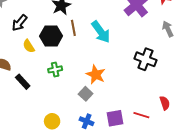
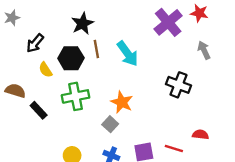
green cross: (55, 69) -> (76, 96), size x1.6
red semicircle: (165, 103) -> (200, 135), turned -64

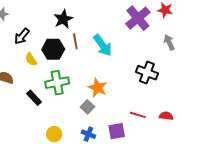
black rectangle: (39, 110) -> (34, 98), moved
red line: (174, 148) -> (138, 115), moved

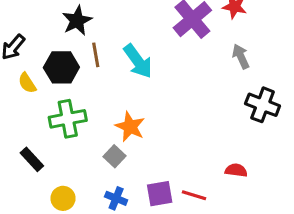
black cross: (147, 73) -> (263, 105), moved
black rectangle: (34, 98) -> (32, 159), moved
red line: (138, 115) -> (194, 195), moved

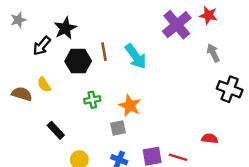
black star: (77, 21) -> (65, 28), moved
yellow semicircle: (27, 83) -> (44, 85), moved
green cross: (68, 119) -> (92, 100), moved, size x0.6
gray square: (114, 156) -> (118, 128), turned 35

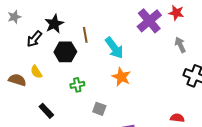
brown line: (104, 52) -> (85, 35), moved
orange star: (130, 106) -> (121, 77), moved
gray square: (118, 128) -> (99, 109), turned 32

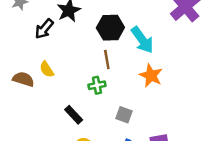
brown line: (85, 35) -> (107, 60), moved
black hexagon: (65, 52) -> (110, 28), moved
black rectangle: (46, 111) -> (74, 115), moved

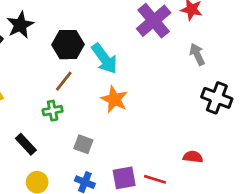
brown line: (107, 60) -> (64, 81), turned 48

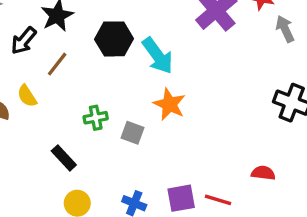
gray arrow: (197, 54) -> (285, 29), moved
brown line: (64, 81) -> (57, 64), moved
gray square: (83, 144) -> (133, 133), moved

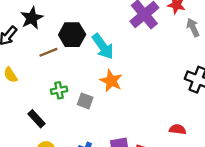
brown line: (57, 64) -> (48, 52), moved, turned 30

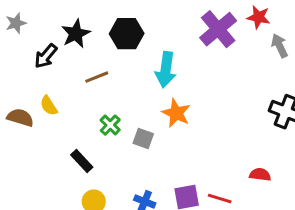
black hexagon: (72, 35) -> (127, 34), moved
cyan arrow: (103, 46) -> (166, 70), turned 44
green cross: (59, 90) -> (110, 125), turned -35

